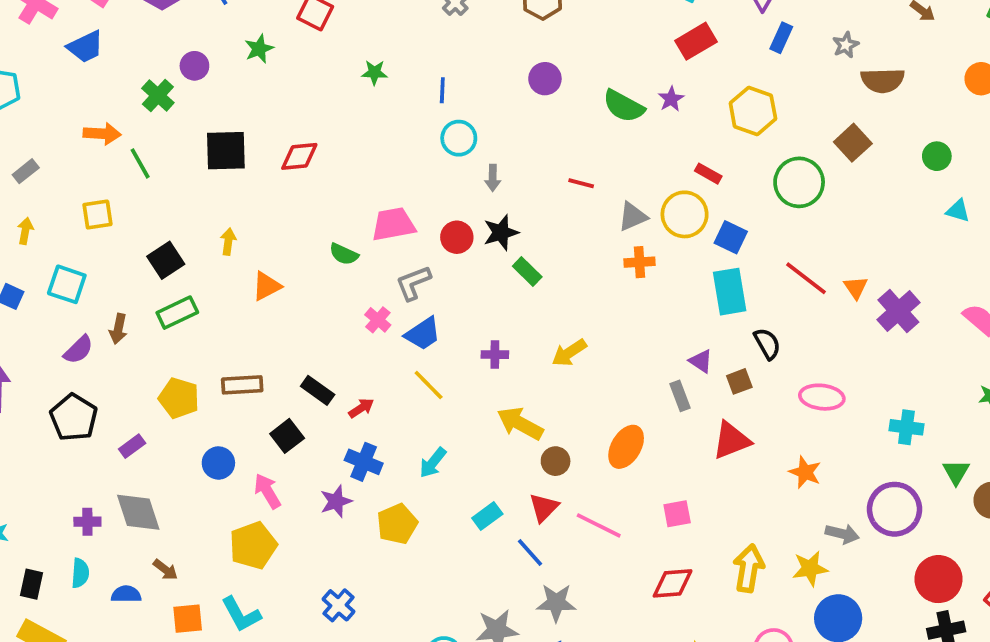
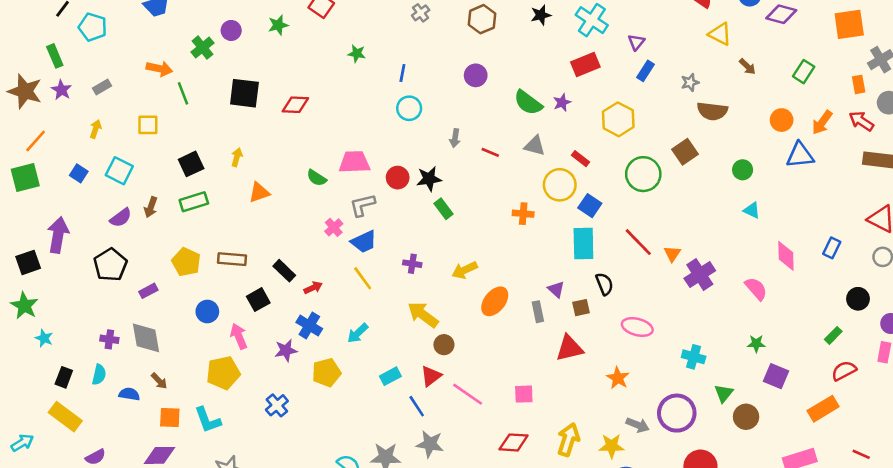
gray arrow: (493, 178) -> (455, 138), moved
gray triangle: (633, 217) -> (535, 146), moved, turned 30
orange ellipse: (626, 447) -> (495, 301), moved
blue cross: (338, 605) -> (277, 405), moved

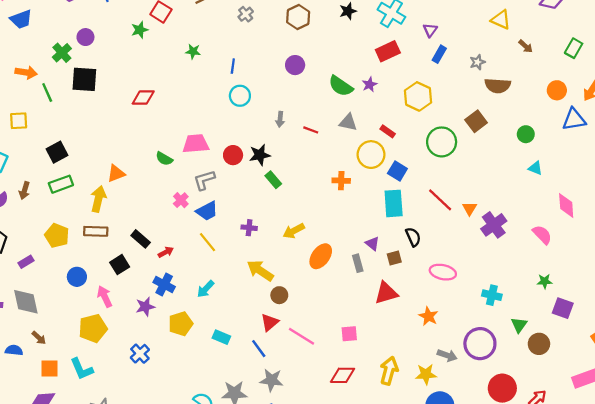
green star: (278, 25) -> (140, 30), moved
black square: (244, 93) -> (84, 79), moved
yellow arrow: (237, 157) -> (98, 199), moved, size x1.6
cyan rectangle: (390, 376) -> (221, 337), moved, turned 54

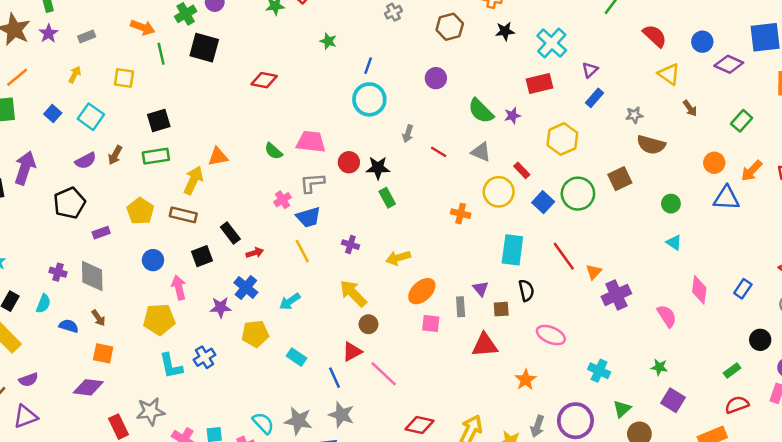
cyan circle: (240, 96) -> (369, 99), size x1.4
blue square: (397, 171) -> (543, 202), moved
pink square: (349, 334) -> (431, 323), moved
gray arrow: (447, 355) -> (537, 426), turned 78
cyan L-shape: (82, 369) -> (171, 366), moved

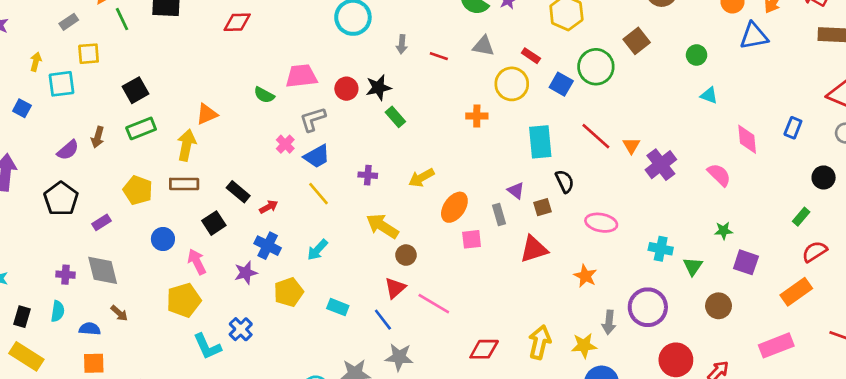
gray rectangle: (87, 37) -> (69, 22), moved
cyan square: (91, 117) -> (62, 84), moved, turned -30
orange square: (103, 353) -> (94, 363), moved
green triangle: (622, 409) -> (693, 266), moved

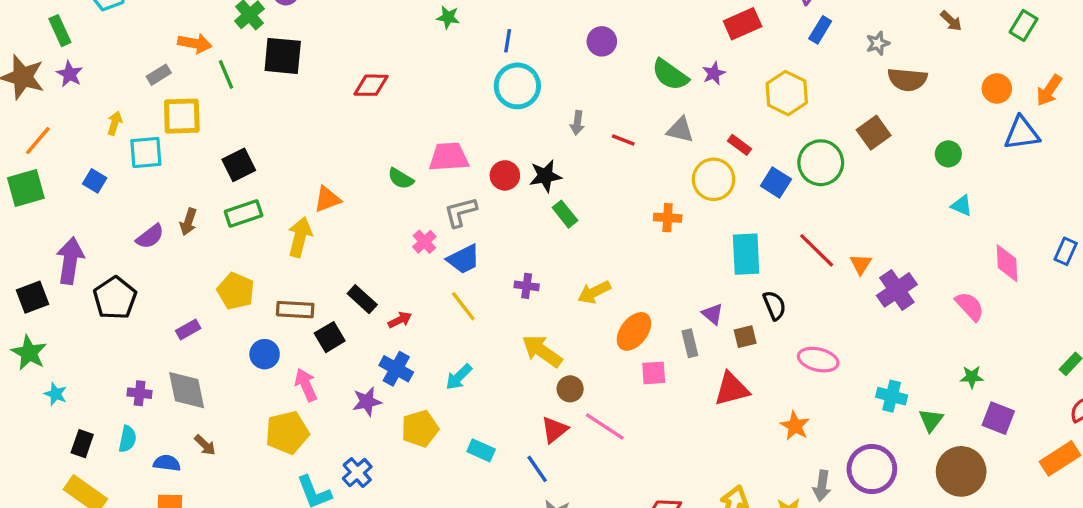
yellow square: (89, 54) -> (182, 116), size x1.4
brown rectangle: (184, 184) -> (295, 310), moved
black pentagon: (61, 199) -> (115, 298), moved
pink line: (434, 304) -> (605, 426), moved
brown circle: (719, 306) -> (961, 471), size x1.5

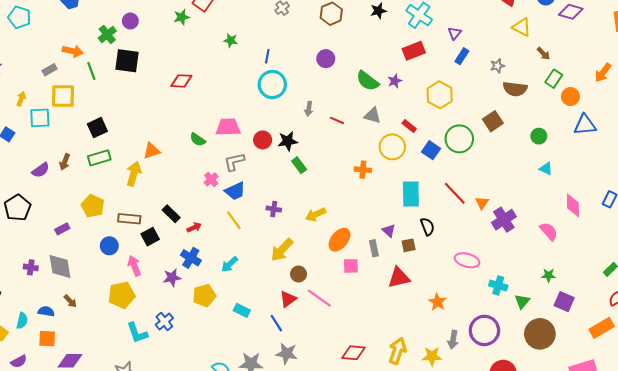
green rectangle: (1024, 25) -> (554, 79), moved
orange arrow: (1049, 90) -> (603, 73), moved
yellow arrow: (542, 351) -> (282, 250), turned -85
pink ellipse: (818, 360) -> (467, 260), moved
cyan semicircle: (127, 439) -> (22, 321), moved

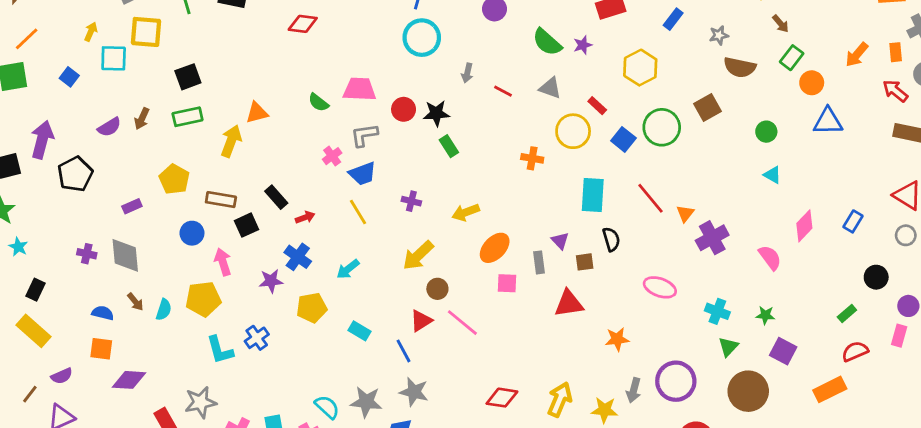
pink diamond: (573, 205) -> (804, 226), turned 40
cyan cross: (498, 286) -> (717, 311), moved
orange star: (438, 302) -> (617, 339), turned 30
cyan semicircle: (22, 321) -> (164, 310), moved

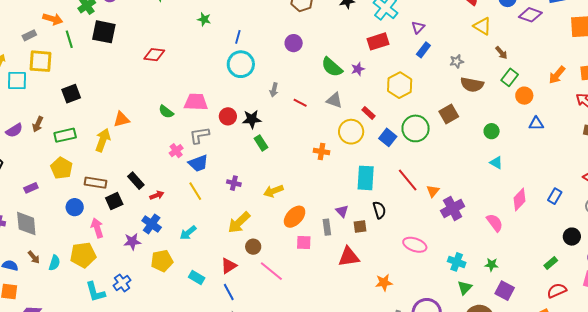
green rectangle: (188, 117) -> (65, 135), moved
blue triangle: (828, 121) -> (536, 124), size x0.7
red triangle: (421, 321) -> (229, 266), moved

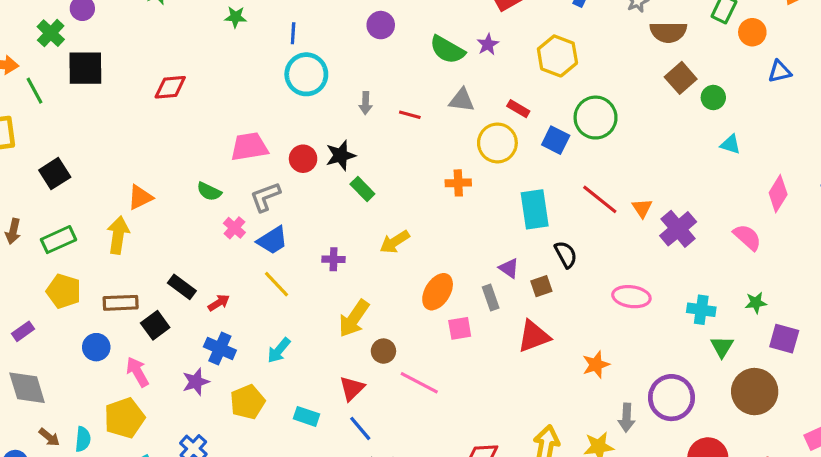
green semicircle: (166, 112) -> (209, 192), moved
brown square: (449, 114) -> (681, 78), moved
yellow arrow: (273, 191) -> (395, 242), moved

